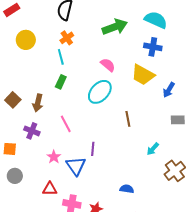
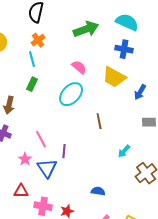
pink line: (66, 124) -> (41, 139), moved

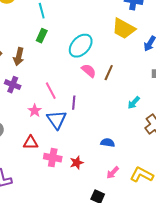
pink semicircle: (79, 67) -> (89, 71), moved
brown line: (99, 121) -> (109, 73), turned 35

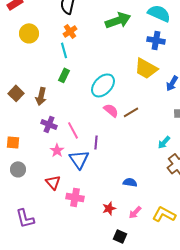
brown line: (109, 73) -> (131, 112), turned 35
purple cross: (13, 85) -> (49, 124), moved
cyan arrow: (134, 103) -> (164, 142), moved
red triangle: (31, 143) -> (53, 182), turned 49
red star: (77, 163) -> (109, 208), moved

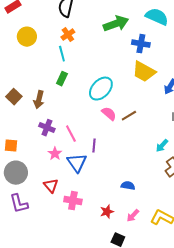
blue cross: (156, 40) -> (141, 44), moved
gray circle: (18, 169) -> (16, 173), size x1.5
purple L-shape: (25, 218) -> (19, 204), moved

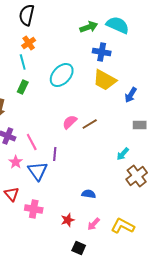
green arrow: (116, 24) -> (89, 27), moved, size x0.7
cyan ellipse: (101, 89) -> (62, 75), moved
pink semicircle: (109, 114) -> (70, 122), turned -84

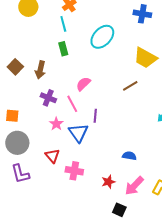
yellow trapezoid: (105, 80) -> (145, 58), moved
green rectangle: (23, 87) -> (63, 49), turned -40
pink semicircle: (70, 122) -> (83, 84), moved
pink arrow: (94, 224) -> (134, 186), size x1.5

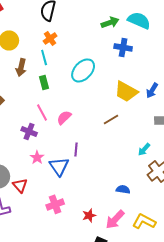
brown arrow: (40, 70) -> (21, 67), moved
pink line: (72, 104) -> (42, 112), moved
red triangle: (52, 156) -> (20, 185), moved
blue semicircle: (129, 156) -> (123, 189), moved
pink cross: (74, 171) -> (55, 204), turned -30

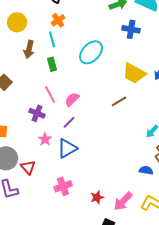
purple line: (76, 149) -> (69, 122), moved, turned 40
blue triangle: (59, 166) -> (67, 148), turned 35
blue semicircle: (123, 189) -> (146, 170), moved

